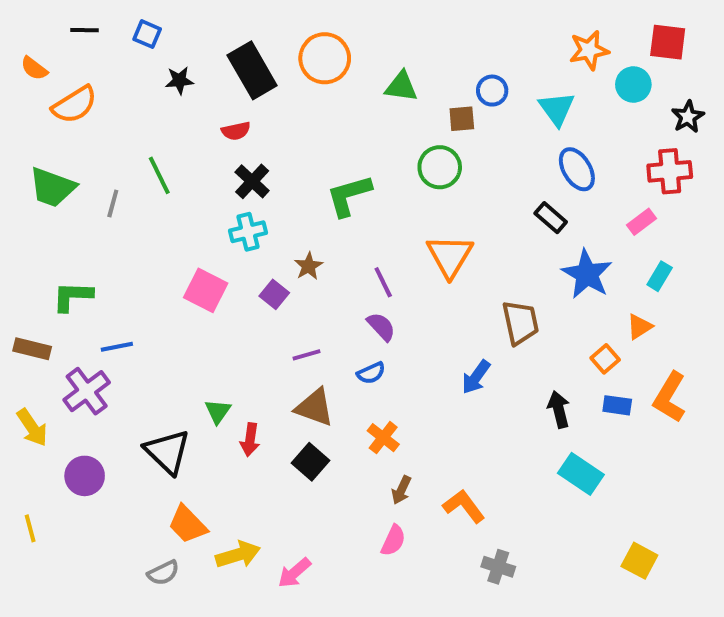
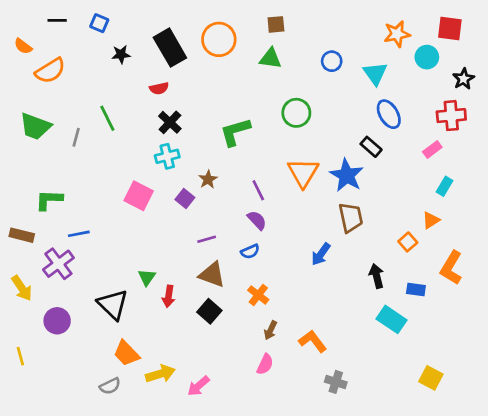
brown square: (462, 119) -> (276, 24), moved
blue star: (587, 274) -> (347, 175), moved
blue rectangle: (617, 405) -> (416, 290), moved

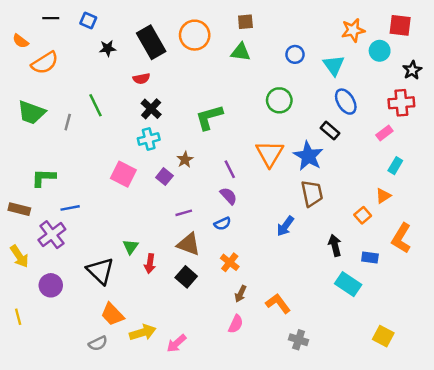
green circle: (296, 113) -> (279, 100), moved

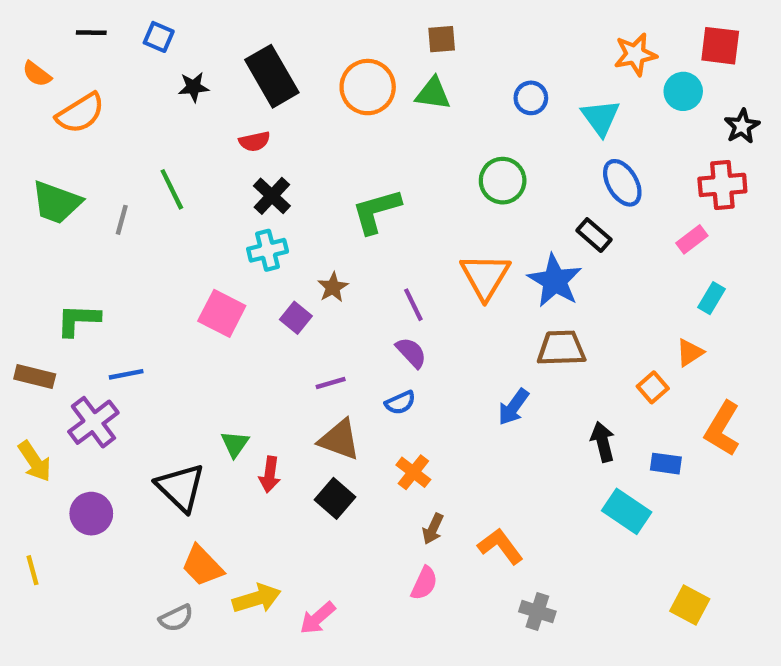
orange circle: (195, 35) -> (368, 87), moved
brown trapezoid: (312, 193) -> (561, 348), turned -80

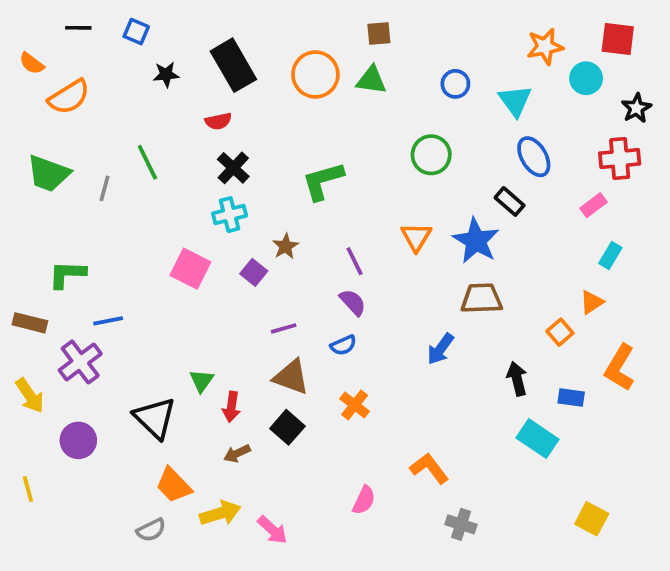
orange triangle: (485, 276) -> (416, 237), size x0.7
brown arrow: (433, 529) -> (237, 453), moved, turned 40
pink arrow: (318, 618) -> (272, 530), turned -96

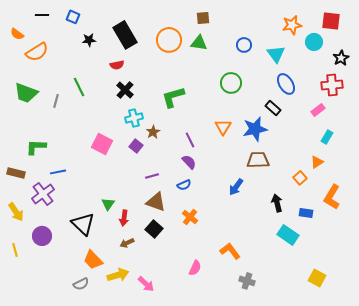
cyan cross: (230, 215) -> (134, 118), moved
blue star: (476, 241) -> (255, 129), turned 30
yellow line: (28, 489) -> (15, 250), moved

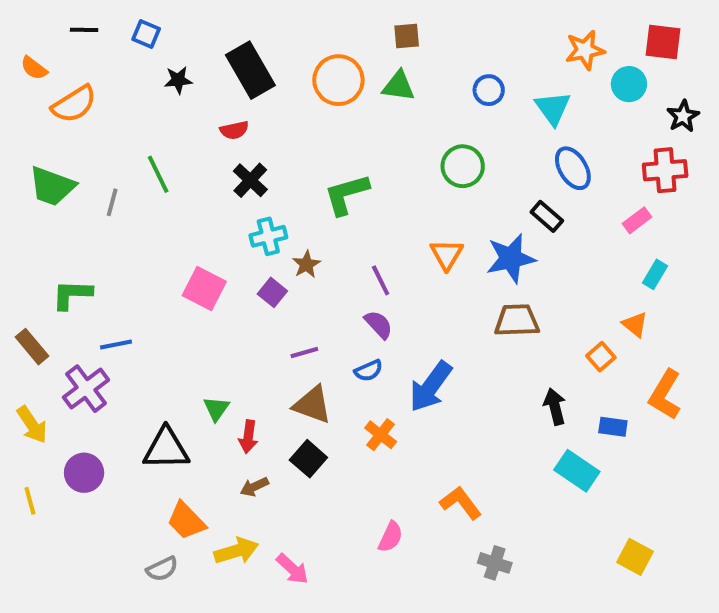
orange triangle: (317, 162) -> (635, 324), turned -48
brown rectangle: (16, 173) -> (32, 347), turned 36
blue arrow: (236, 187) -> (431, 387), moved, size x1.5
black triangle: (83, 224) -> (166, 449), turned -45

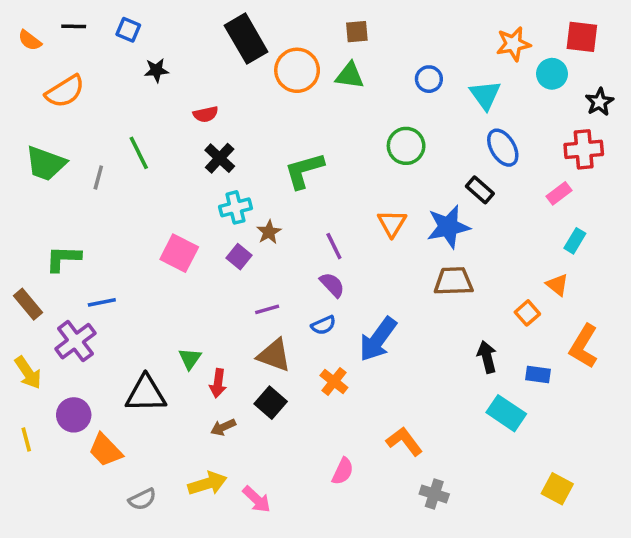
orange semicircle: (34, 68) -> (30, 40), moved
black rectangle: (250, 70) -> (246, 39), moved
orange trapezoid: (186, 521) -> (105, 450), moved

